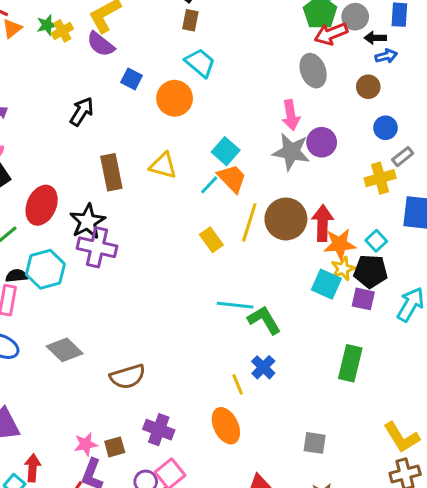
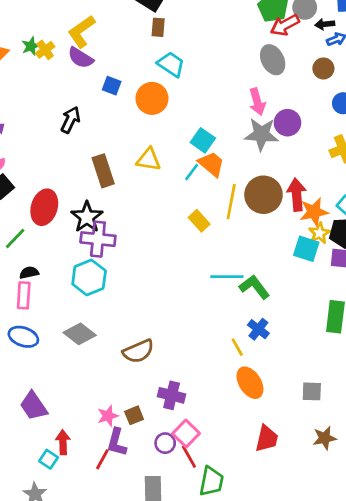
cyan hexagon: (45, 269) -> (89, 277), moved
orange ellipse: (226, 426) -> (250, 383), moved

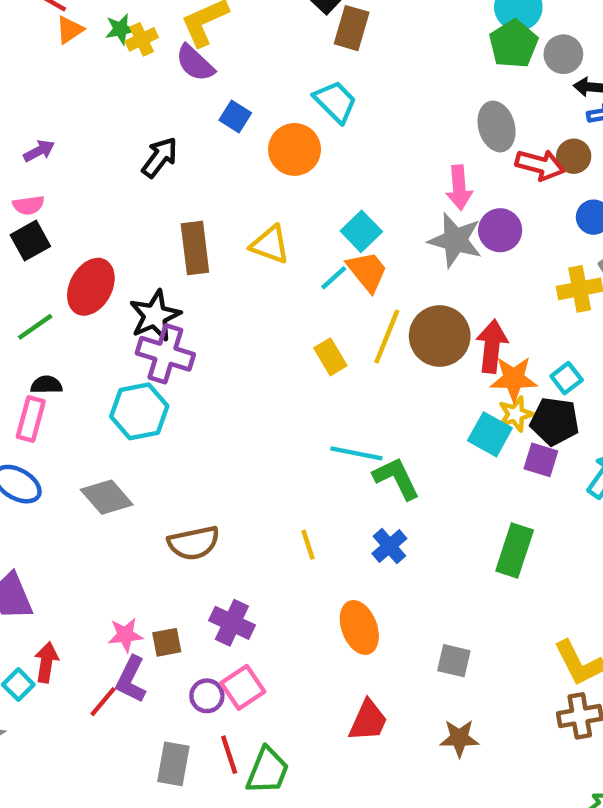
red arrow: (285, 25) -> (540, 165), moved, turned -148
brown rectangle: (158, 27) -> (352, 28), moved, size x1.4
yellow line: (237, 347) -> (308, 545), moved
red line: (189, 457) -> (229, 755), moved

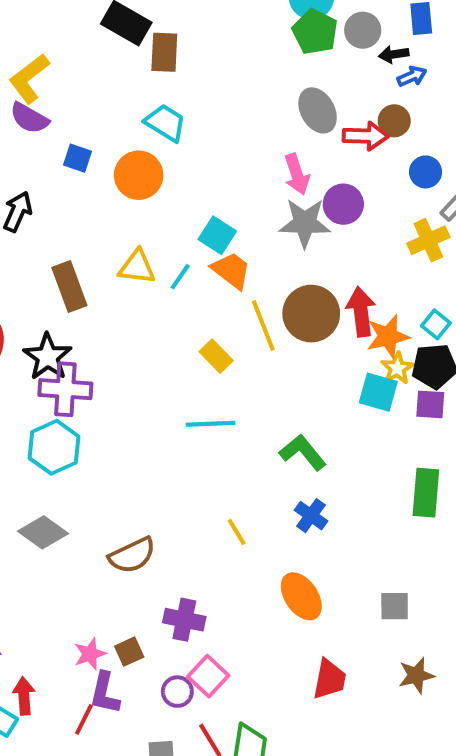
cyan line: (334, 278) -> (180, 277), moved
yellow line: (387, 337) -> (263, 326), turned -30
cyan line: (356, 453) -> (211, 424), moved

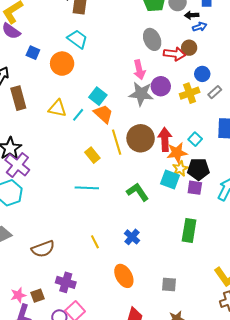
yellow cross: (428, 240) -> (190, 93), moved
brown rectangle: (69, 286) -> (18, 98), moved
cyan square: (436, 324) -> (195, 139), moved
purple cross: (65, 389) -> (17, 165), turned 30
green L-shape: (303, 452) -> (138, 192), moved

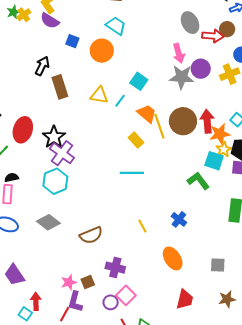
orange trapezoid: (103, 114) -> (147, 114), moved
green L-shape: (138, 192) -> (198, 181), moved

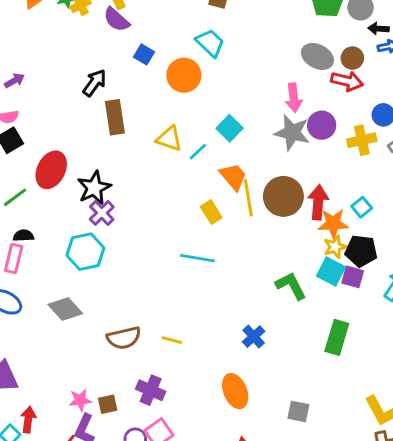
gray ellipse: (190, 23) -> (317, 56), turned -45
brown circle: (227, 29) -> (352, 58), moved
purple cross: (62, 153) -> (102, 213), size x0.7
cyan square: (214, 161) -> (331, 271), moved
yellow line: (142, 226) -> (172, 340), moved, turned -56

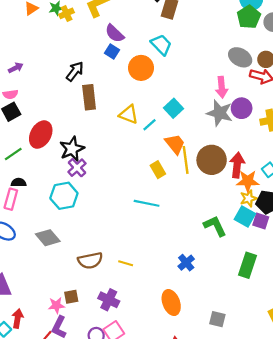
purple semicircle: (116, 20) -> (115, 33), moved
brown square: (108, 404) -> (71, 297), moved

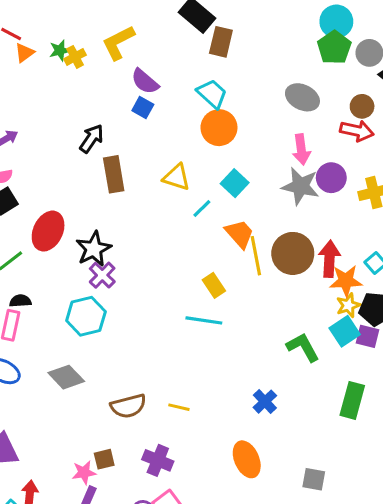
gray ellipse: (240, 57) -> (302, 97), moved
orange circle: (141, 68) -> (219, 128), moved
yellow triangle: (129, 114) -> (176, 177), moved
yellow rectangle: (158, 170) -> (214, 285), moved
cyan square: (245, 216) -> (345, 331), turned 30

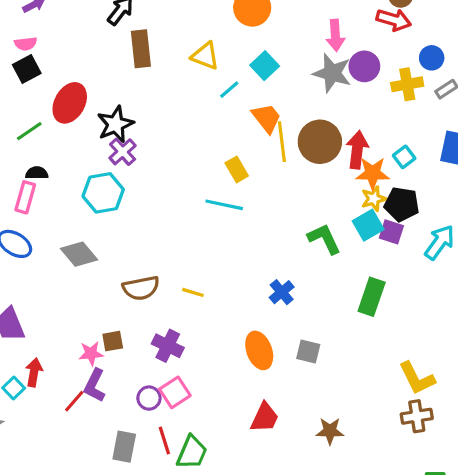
gray square: (314, 479) -> (308, 351), moved

